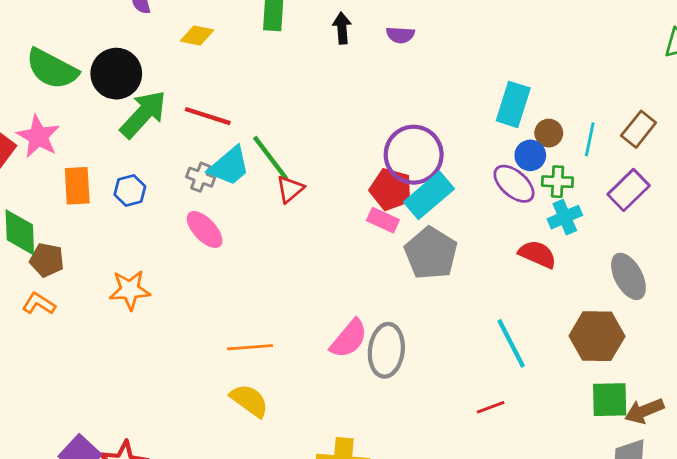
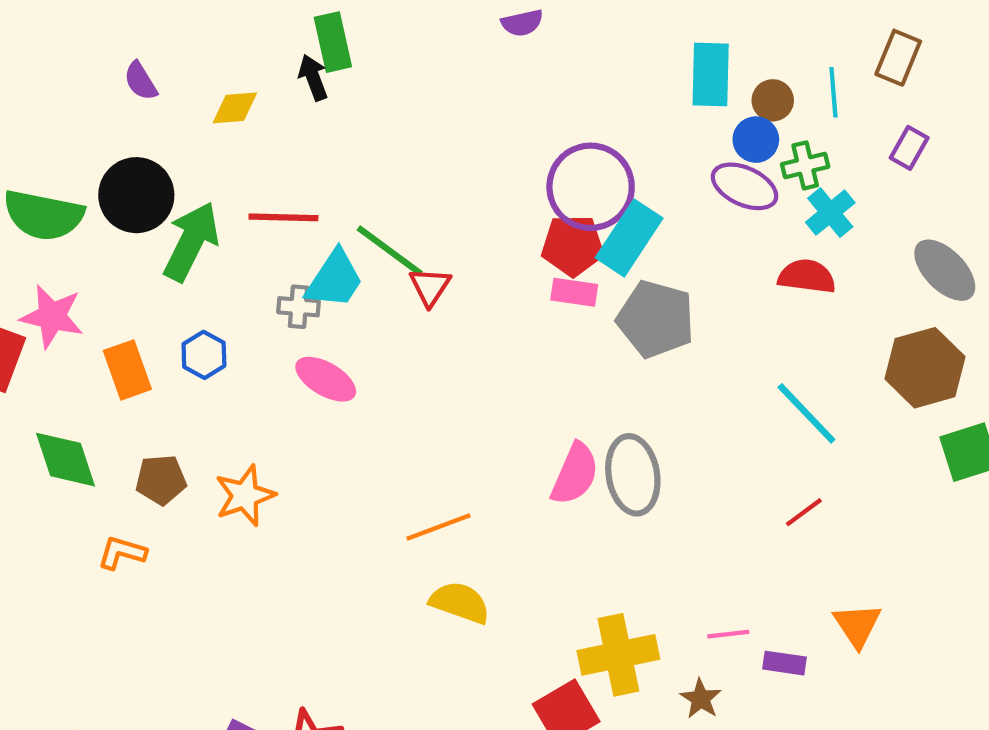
black arrow: (342, 28) -> (313, 78), moved
purple rectangle: (629, 190) -> (909, 148), size x0.7
brown pentagon: (47, 260) -> (161, 480), moved

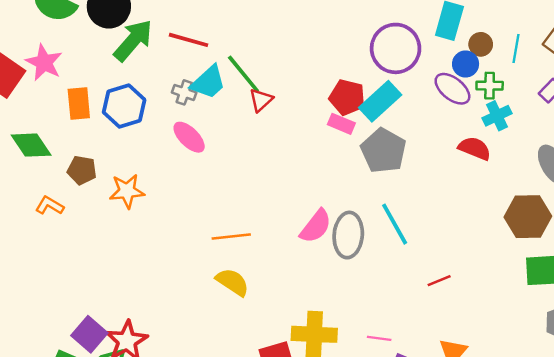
purple circle: (591, 187) -> (396, 48), moved
blue hexagon: (204, 355) -> (124, 106), size x1.6
cyan line: (806, 413) -> (395, 224), moved
green diamond: (66, 460) -> (31, 145), turned -30

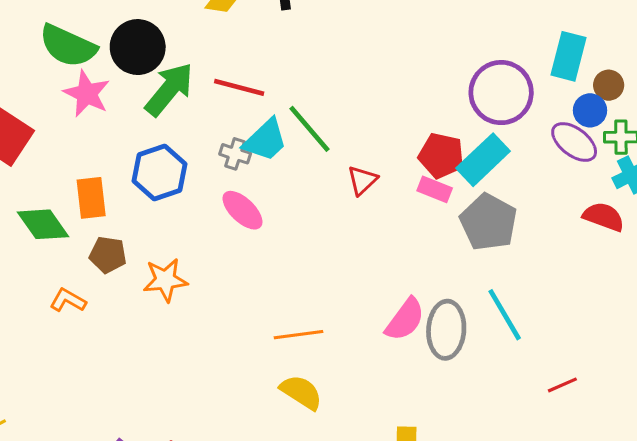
pink star: (44, 63) -> (87, 94), moved
red triangle: (261, 100) -> (362, 180), moved
orange rectangle: (79, 103) -> (91, 198), moved

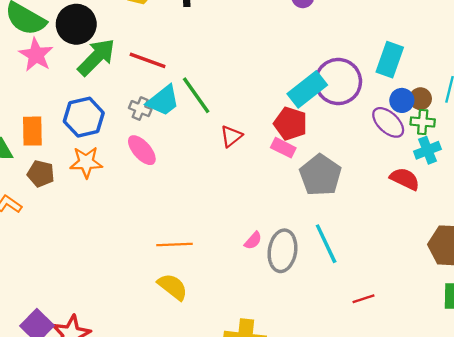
brown circle: (609, 85) -> (420, 99), moved
cyan rectangle: (483, 160) -> (307, 89), moved
orange star: (165, 280) -> (86, 162), moved
pink semicircle: (405, 319) -> (253, 241), size x0.6

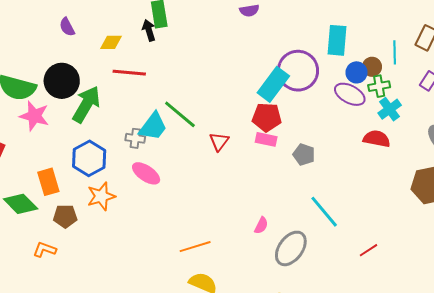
red line: (148, 60) -> (129, 73), moved
gray pentagon: (320, 175) -> (304, 154), size x0.6
gray ellipse: (282, 251) -> (291, 248), moved, turned 42

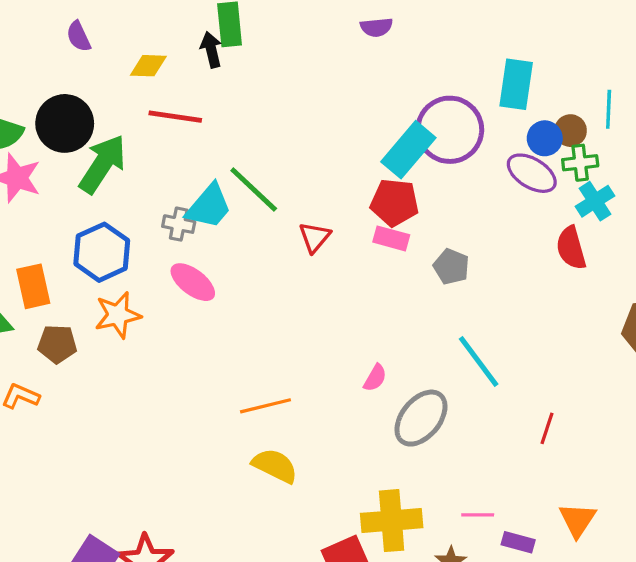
red semicircle: (377, 139) -> (571, 248), turned -120
red line: (368, 250) -> (547, 428), turned -42

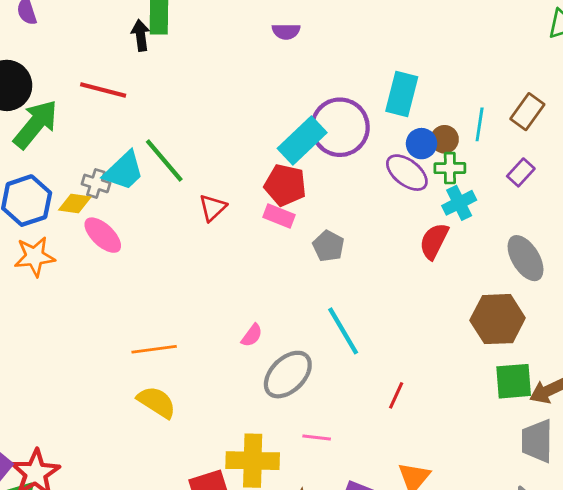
yellow diamond: (148, 66) -> (75, 204), moved
red semicircle: (571, 248) -> (434, 241), turned 36
pink line: (478, 515) -> (317, 437), moved

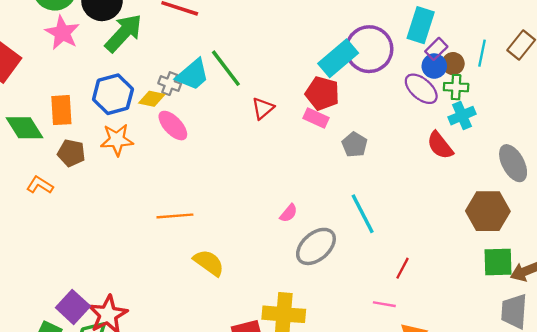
purple rectangle: (521, 172) -> (436, 49), moved
red semicircle: (434, 241) -> (440, 145), turned -68
orange line: (154, 349) -> (175, 216), moved
pink line: (317, 437) -> (384, 304), moved

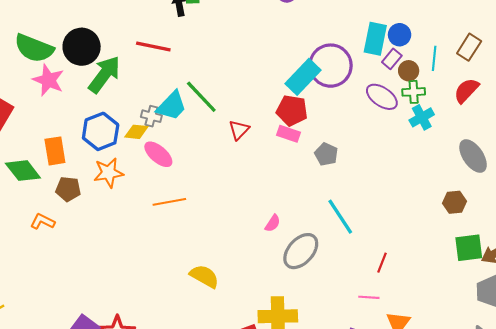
blue circle: (434, 66) -> (400, 35), moved
red semicircle: (440, 145) -> (466, 90), moved, turned 88
brown hexagon: (488, 211) -> (455, 202), size x0.6
orange line: (175, 216) -> (169, 202), moved

